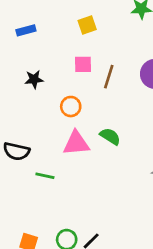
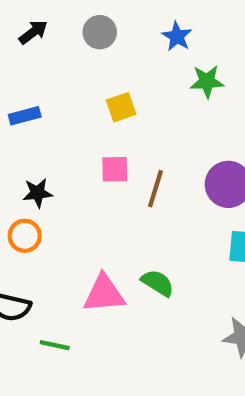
orange circle: (71, 107) -> (25, 236), moved

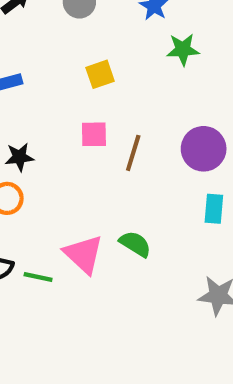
pink triangle: (104, 294) -> (84, 254), turned 48
green line: (55, 345) -> (38, 277), moved

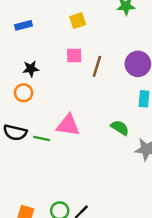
green semicircle: (135, 244) -> (120, 128), moved
pink triangle: (84, 254) -> (68, 125), turned -35

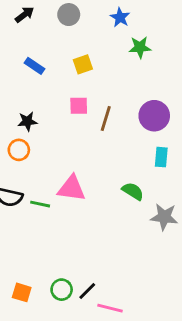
blue rectangle: (24, 25) -> (34, 66), moved, turned 49

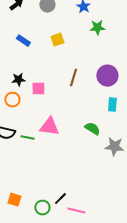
pink square: (79, 106) -> (38, 89), moved
green circle: (62, 290) -> (42, 208), moved

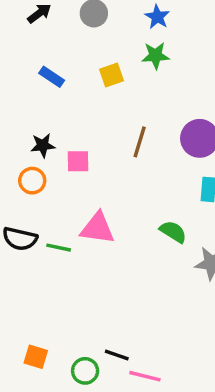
green star: (97, 28) -> (156, 56), moved
black line: (60, 199) -> (117, 355), turned 64

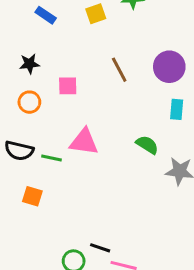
brown line: (140, 142) -> (119, 70), turned -45
black star: (43, 145) -> (29, 64), moved
orange square: (36, 357) -> (32, 196), moved

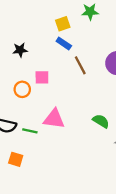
blue rectangle: (46, 15) -> (64, 43), moved
black star: (29, 64) -> (20, 50), moved
orange circle: (29, 102) -> (22, 89), moved

